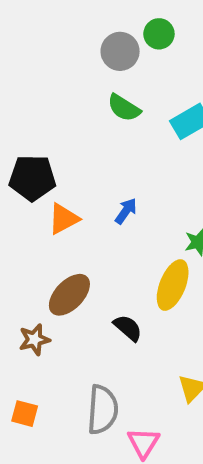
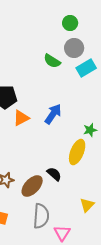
gray circle: (120, 51) -> (74, 48), moved
blue arrow: (126, 211) -> (53, 114), size x1.5
brown ellipse: (69, 295) -> (32, 186), moved

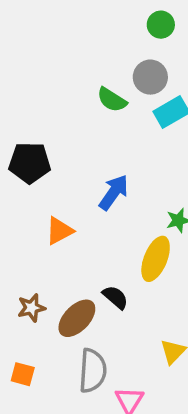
green circle: (70, 23) -> (161, 25), moved
orange triangle: (21, 118) -> (59, 231), moved

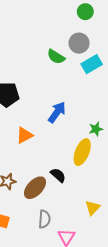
gray semicircle: (93, 371) -> (44, 219), size x0.7

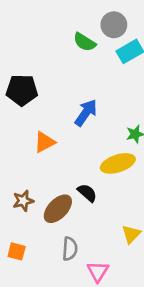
yellow ellipse: (82, 152) -> (118, 163), turned 50

